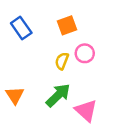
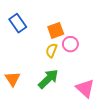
orange square: (67, 25) -> (56, 30), moved
pink triangle: (86, 111) -> (85, 88), moved

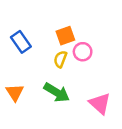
blue rectangle: (18, 23) -> (21, 42), moved
green arrow: (48, 79) -> (57, 92), turned 75

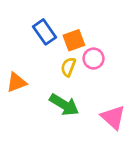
blue rectangle: (21, 42) -> (44, 32), moved
orange triangle: (15, 92) -> (16, 82), moved, turned 42

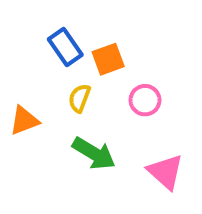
pink circle: (94, 59) -> (145, 100), moved
yellow semicircle: (68, 67) -> (80, 98), moved

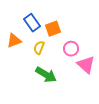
orange triangle: (24, 121) -> (14, 41), moved
pink triangle: (165, 172) -> (86, 65), moved

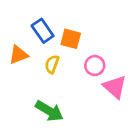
orange square: (53, 29) -> (71, 39), turned 35
green arrow: (46, 75) -> (49, 111), moved

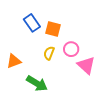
orange triangle: (19, 55) -> (14, 61), moved
yellow semicircle: (52, 64) -> (49, 53), moved

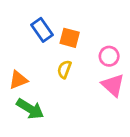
pink circle: (71, 49) -> (109, 56), moved
green arrow: (37, 83) -> (30, 109), moved

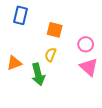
blue rectangle: (42, 30) -> (20, 15), moved, turned 48
green arrow: (30, 109) -> (38, 74), moved, turned 45

